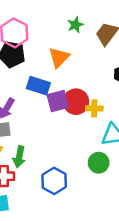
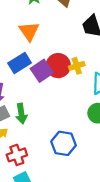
blue rectangle: (38, 86) -> (20, 63), turned -30
green arrow: (19, 157) -> (21, 114), moved

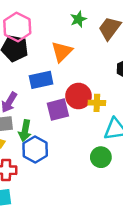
purple square: (42, 71) -> (58, 110), moved
blue hexagon: (64, 143) -> (35, 149), moved

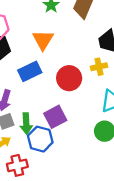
yellow cross: (97, 103) -> (99, 67), moved
purple square: (58, 110) -> (55, 117), moved

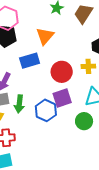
purple square: (55, 117) -> (62, 98), moved
blue hexagon: (40, 139) -> (46, 110), moved

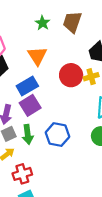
red circle: (62, 72) -> (71, 75), moved
purple square: (62, 98) -> (30, 105), moved

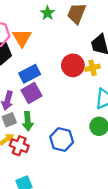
orange triangle: (37, 56) -> (22, 38), moved
blue hexagon: (58, 135) -> (62, 139), moved
red cross: (22, 174) -> (19, 146), moved, turned 36

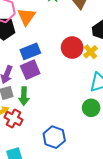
yellow cross: (92, 68) -> (90, 52), turned -32
blue hexagon: (62, 139) -> (54, 137), moved

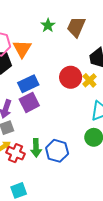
green arrow: (24, 96) -> (36, 148), moved
blue hexagon: (54, 137) -> (57, 151), moved

